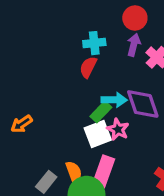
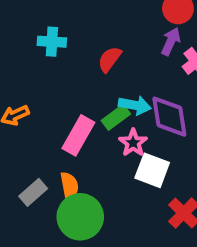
cyan cross: (94, 43) -> (52, 42), moved
white square: (98, 134) -> (152, 170), moved, turned 32
pink rectangle: (104, 171) -> (78, 135), moved

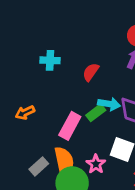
pink star: (133, 143) -> (96, 164), moved
orange semicircle: (69, 186) -> (64, 162), size x1.5

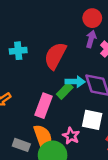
red semicircle: (91, 72) -> (55, 56), size x1.6
gray rectangle: (39, 166) -> (21, 145), turned 70

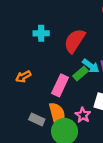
cyan arrow: (75, 82) -> (91, 66), turned 30

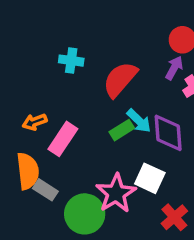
pink rectangle: (60, 85) -> (63, 139), moved
orange semicircle: (57, 114) -> (28, 171), moved
pink star: (83, 115) -> (116, 193), size x1.6

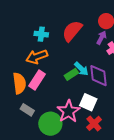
red semicircle: (120, 79) -> (72, 31), moved
orange arrow: (35, 122) -> (37, 57), moved, size x1.5
orange semicircle: (28, 171) -> (19, 83), moved
red cross: (174, 217) -> (94, 123), moved

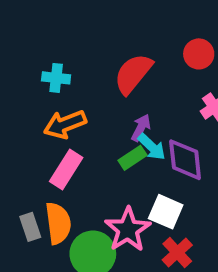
cyan cross: (41, 34) -> (56, 78), moved
purple arrow: (101, 38) -> (141, 128), moved
orange semicircle: (19, 83) -> (58, 223), moved
gray rectangle: (27, 110) -> (30, 227), moved, turned 40

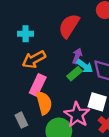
orange semicircle: (58, 223) -> (44, 103), moved

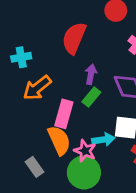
cyan arrow: (85, 66) -> (103, 140), moved, turned -35
pink rectangle: (38, 85) -> (64, 114), moved
pink star: (77, 115) -> (85, 151), moved, size x0.7

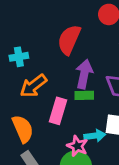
purple arrow: (91, 74) -> (84, 74), size x1.5
green rectangle: (91, 97) -> (84, 95), turned 48
orange semicircle: (59, 140) -> (23, 129), moved

